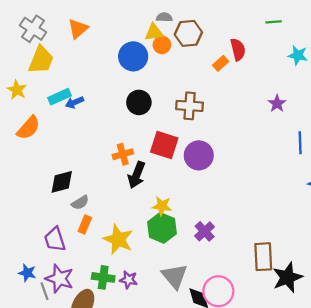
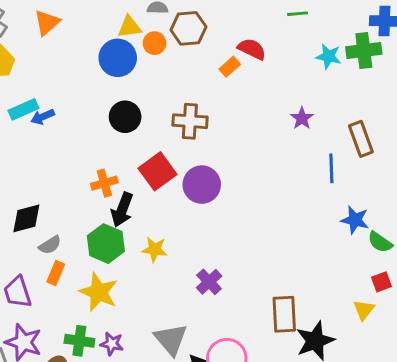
yellow triangle: (154, 32) -> (130, 27), moved
red semicircle: (238, 49) -> (252, 49), turned -50
red square: (164, 145) -> (158, 171), turned 36
green hexagon: (162, 228) -> (106, 244), moved

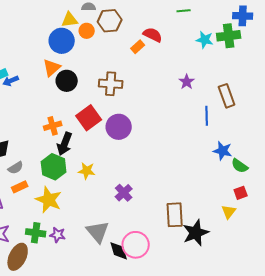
orange triangle: (47, 22) -> (52, 68), moved
orange rectangle: (56, 273) -> (20, 187), turned 42

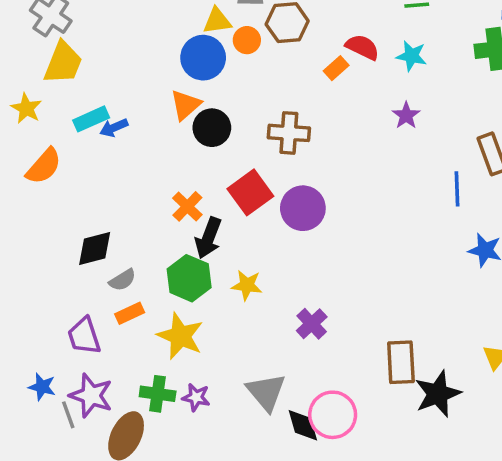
cyan star: (205, 40) -> (411, 56), moved
purple star: (187, 82) -> (406, 115), moved
orange cross: (53, 126) -> (187, 206), turned -30

